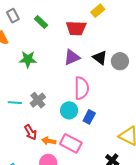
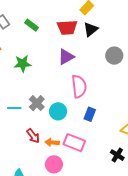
black triangle: (100, 58) -> (91, 29), moved, turned 49
cyan circle: (69, 110) -> (58, 111), moved

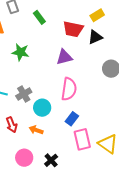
orange arrow: (52, 142) -> (36, 130), moved
pink rectangle: (74, 143) -> (82, 139), moved, turned 40
black cross: (117, 155) -> (51, 160), moved

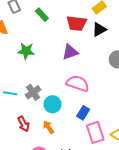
pink semicircle: (69, 89) -> (78, 83), turned -75
orange arrow: (36, 130) -> (48, 127), turned 40

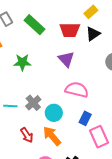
green rectangle: (42, 15) -> (34, 25), size x1.5
purple triangle: (70, 52) -> (66, 59), turned -48
orange arrow: (48, 127) -> (52, 136), size x1.5

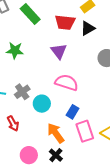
orange arrow: (52, 136) -> (56, 133), moved

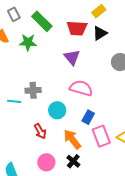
green star: (15, 50) -> (28, 42), moved
gray cross: (22, 92) -> (33, 90), moved, turned 35
red arrow: (13, 123) -> (40, 131), moved

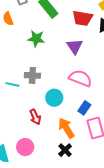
green star: (28, 42) -> (36, 39), moved
pink circle: (46, 162) -> (25, 147), moved

